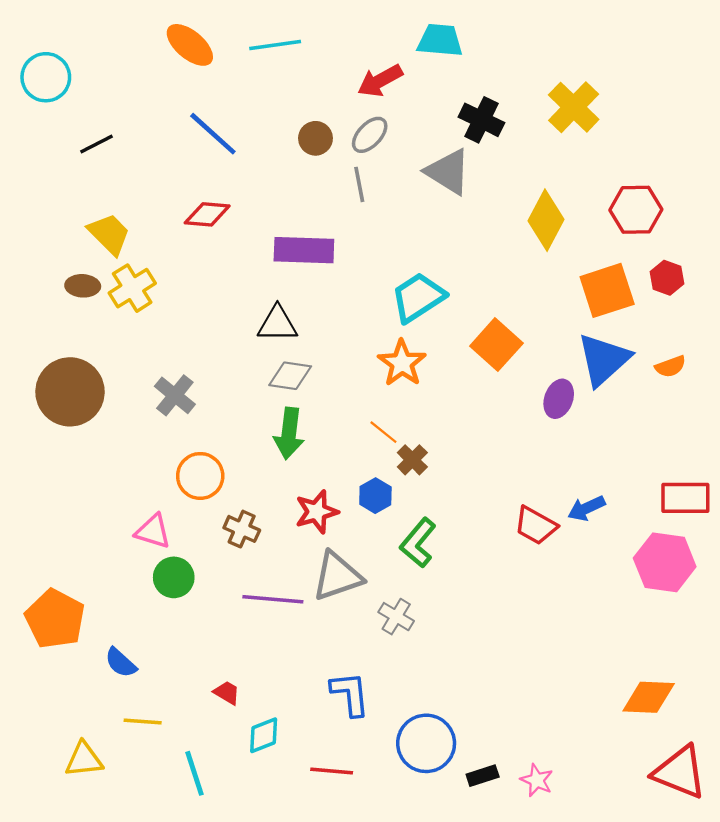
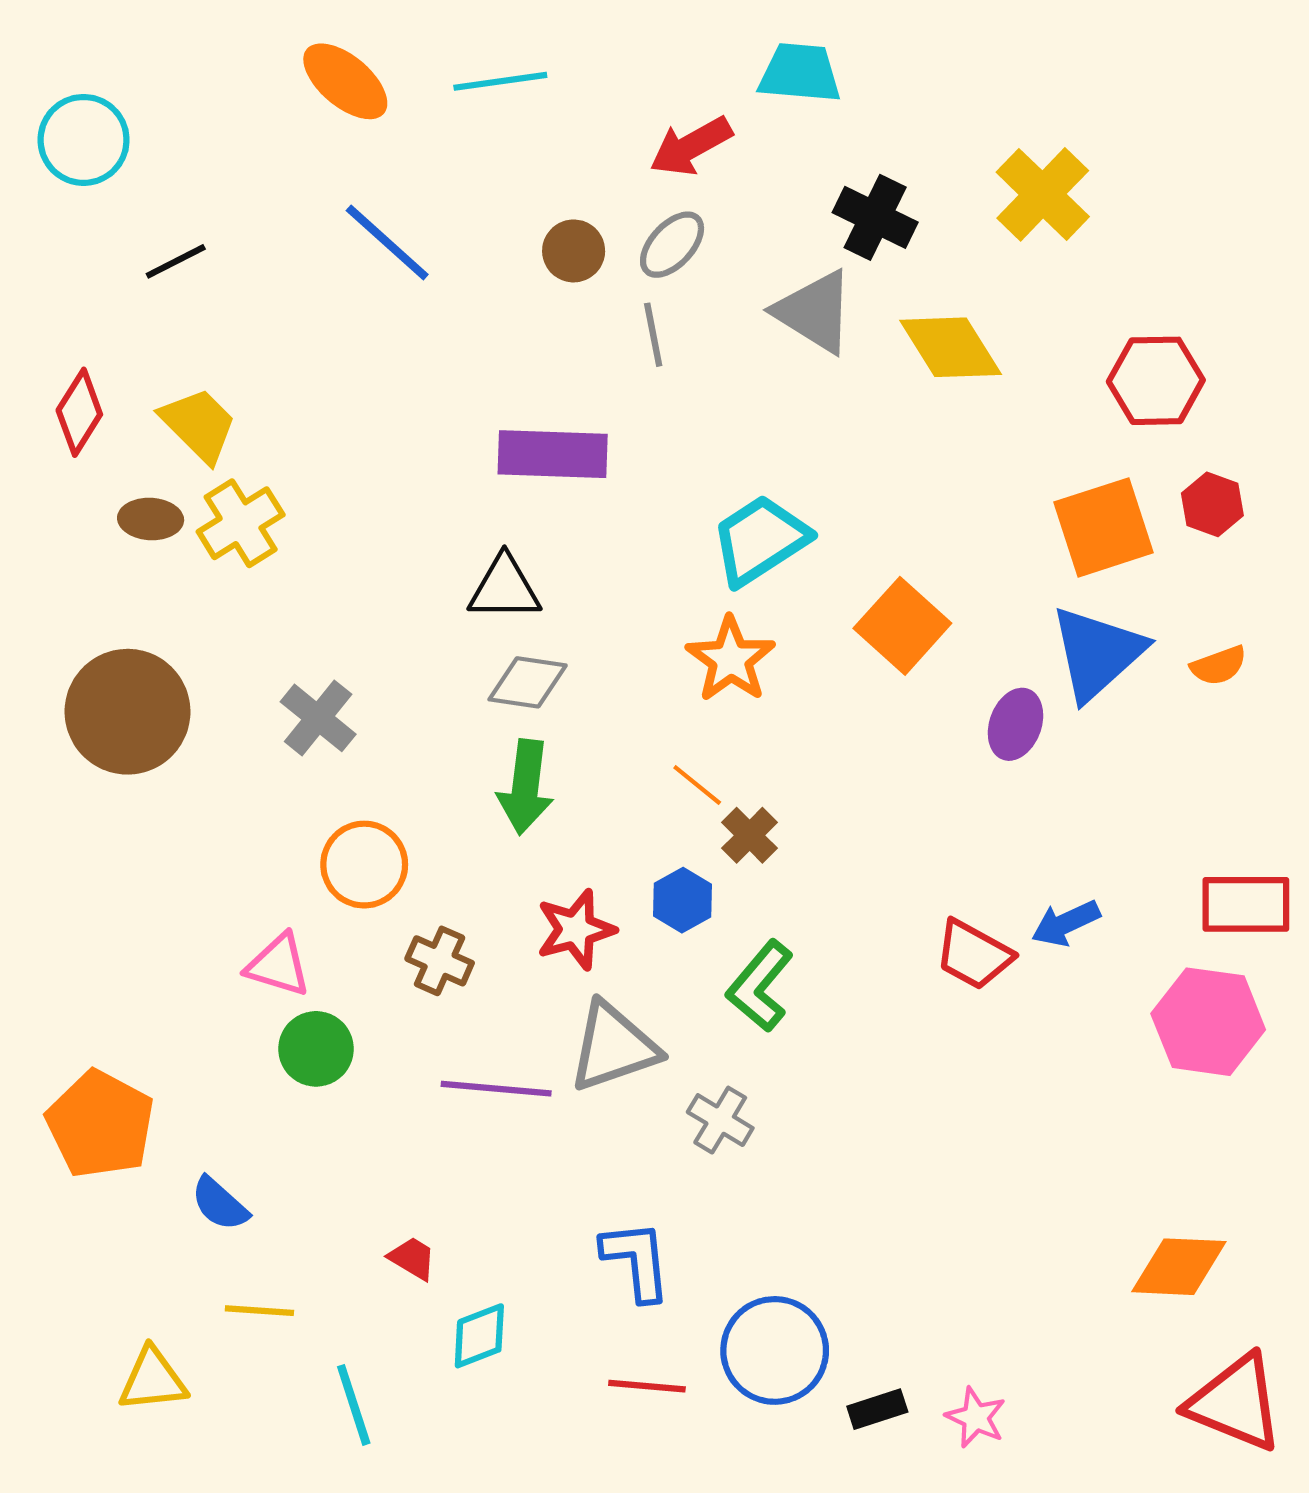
red diamond: (207, 214) -> (79, 412), moved, turned -63
yellow diamond: (546, 220) -> (951, 347), moved, turned -60
red line: (332, 771) -> (647, 1386), moved

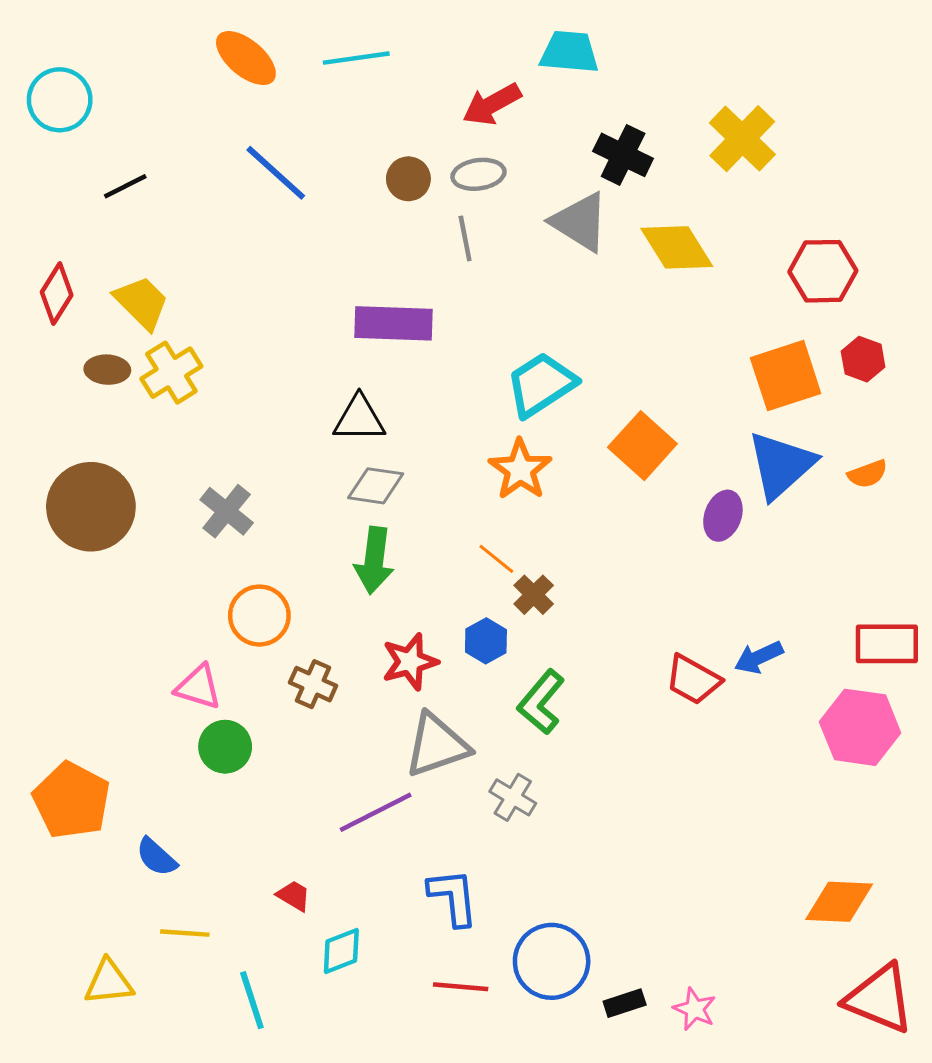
gray ellipse: (672, 245) -> (478, 174), turned 39
purple line: (496, 1089) -> (376, 812), moved, turned -32

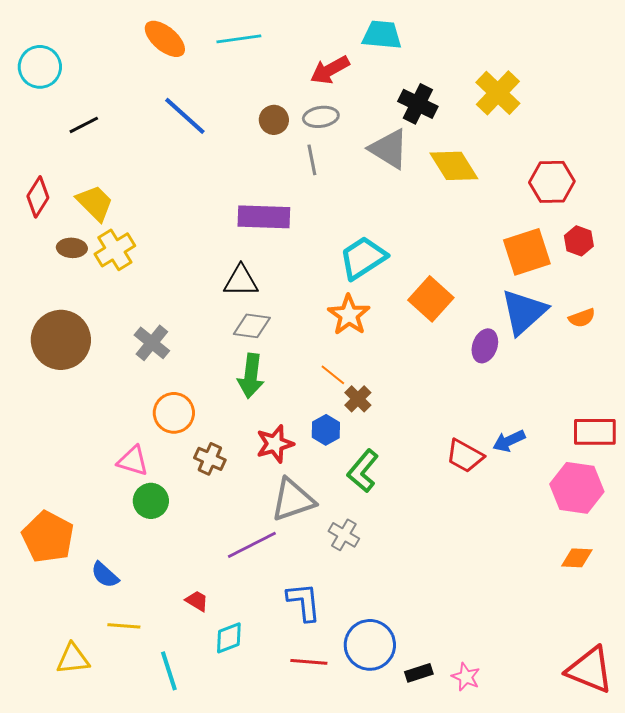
orange diamond: (839, 902) -> (577, 558), moved, size x0.7

